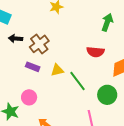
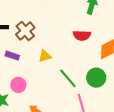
purple rectangle: (33, 67) -> (12, 56), moved
green line: (78, 81) -> (68, 78), moved

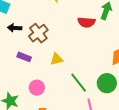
red semicircle: (82, 35) -> (86, 22), moved
pink circle: (18, 85) -> (37, 88), moved

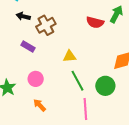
yellow triangle: (57, 59) -> (70, 56), moved

